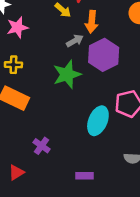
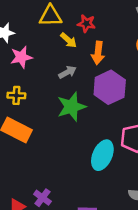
gray arrow: (75, 41) -> (67, 72), moved
purple cross: (42, 146) -> (42, 198), moved

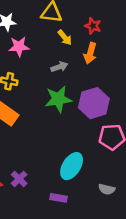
red star: (86, 23) -> (93, 26), moved
purple hexagon: (110, 87) -> (94, 103), moved
cyan ellipse: (102, 155) -> (72, 166), moved

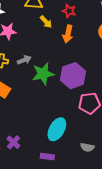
gray arrow: (59, 67) -> (24, 60), moved

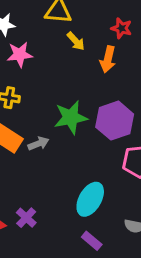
red star: (69, 11) -> (121, 28), moved
gray arrow: (24, 60) -> (38, 144), moved
purple rectangle: (47, 157) -> (92, 241), moved, turned 32

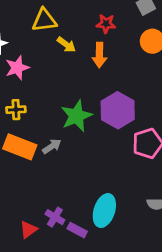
cyan ellipse: (90, 199) -> (104, 211), moved
purple rectangle: (92, 241) -> (77, 230), moved

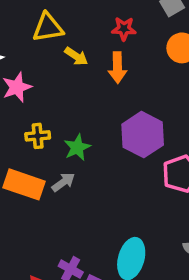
yellow cross: (16, 110) -> (38, 136), moved
green star: (76, 116) -> (77, 147), moved, size x0.7

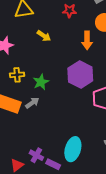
yellow arrow: (76, 56) -> (44, 36), moved
orange arrow: (117, 68) -> (87, 40), moved

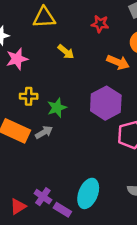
orange arrow: (87, 40) -> (118, 62), turned -72

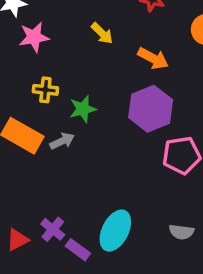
orange arrow: (118, 62) -> (153, 58), moved

